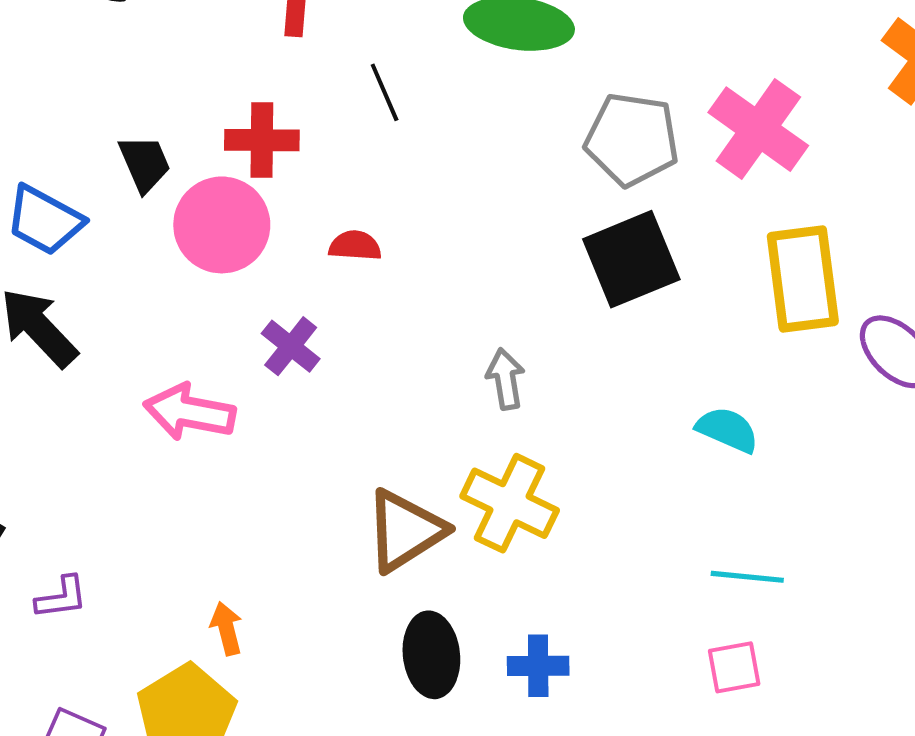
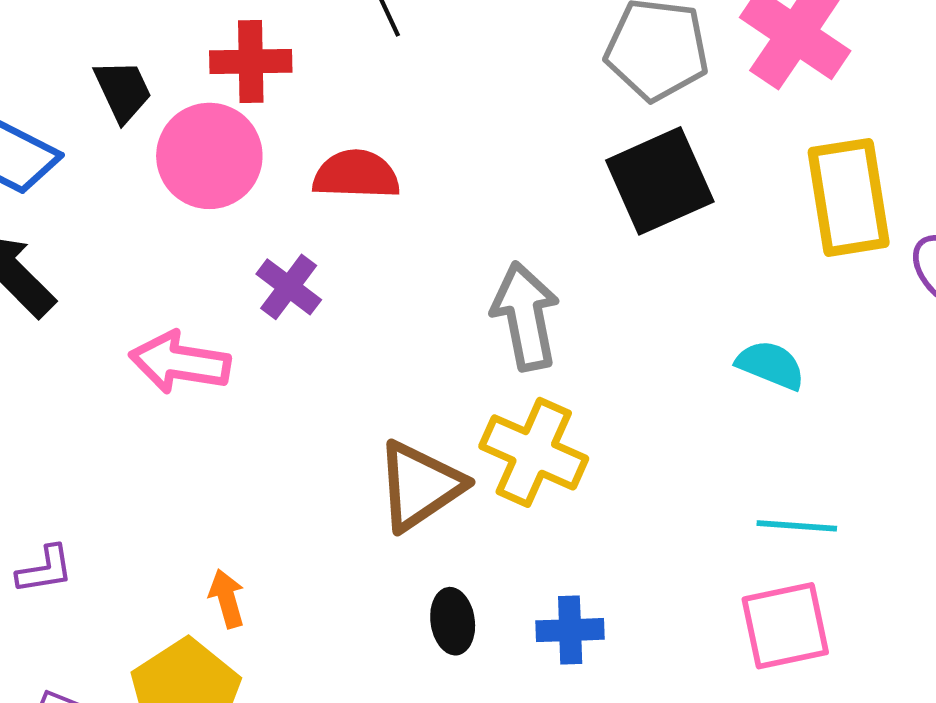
red semicircle: (355, 246) -> (356, 175), size x1.5
gray arrow: (505, 379) -> (525, 316), size x1.6
black ellipse: (431, 655) -> (453, 621), size x0.7
pink square: (734, 667) -> (785, 626), size x1.5

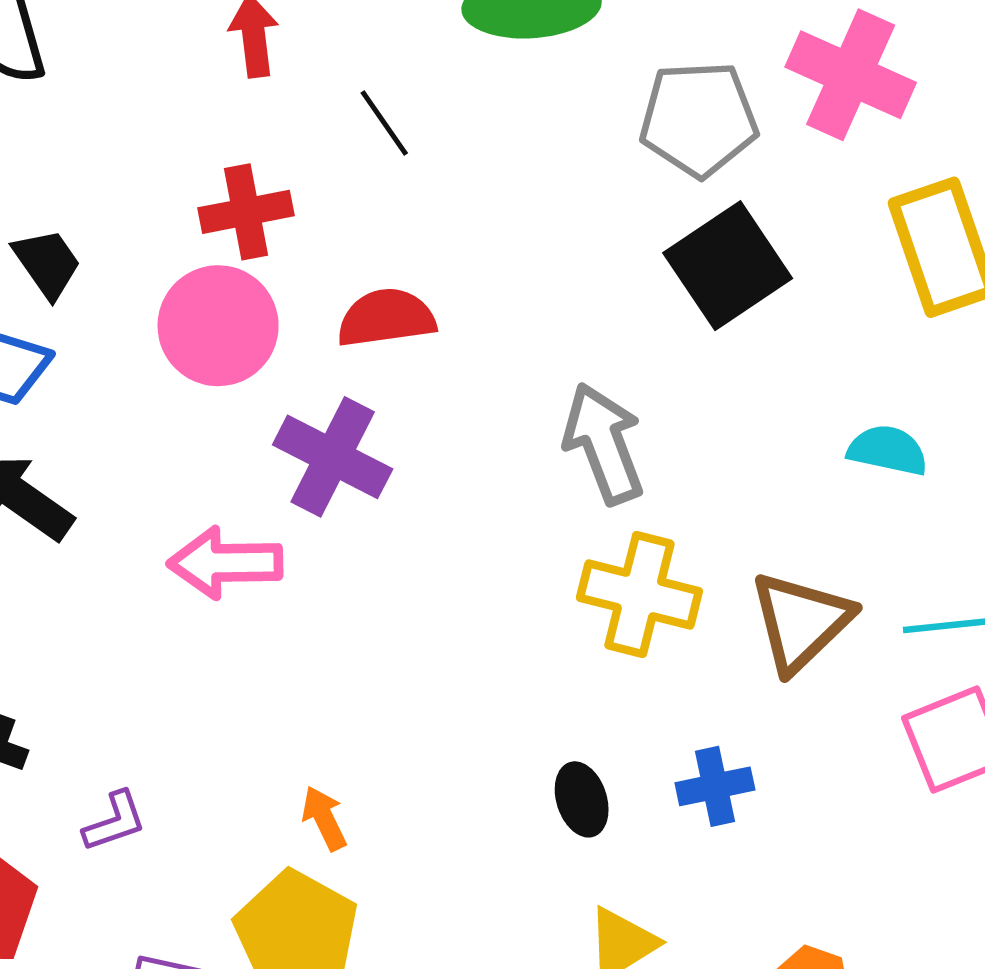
black trapezoid: (123, 91) -> (47, 263), moved
purple cross: (289, 287) -> (333, 457), size x1.5
brown triangle: (420, 486) -> (801, 622), moved

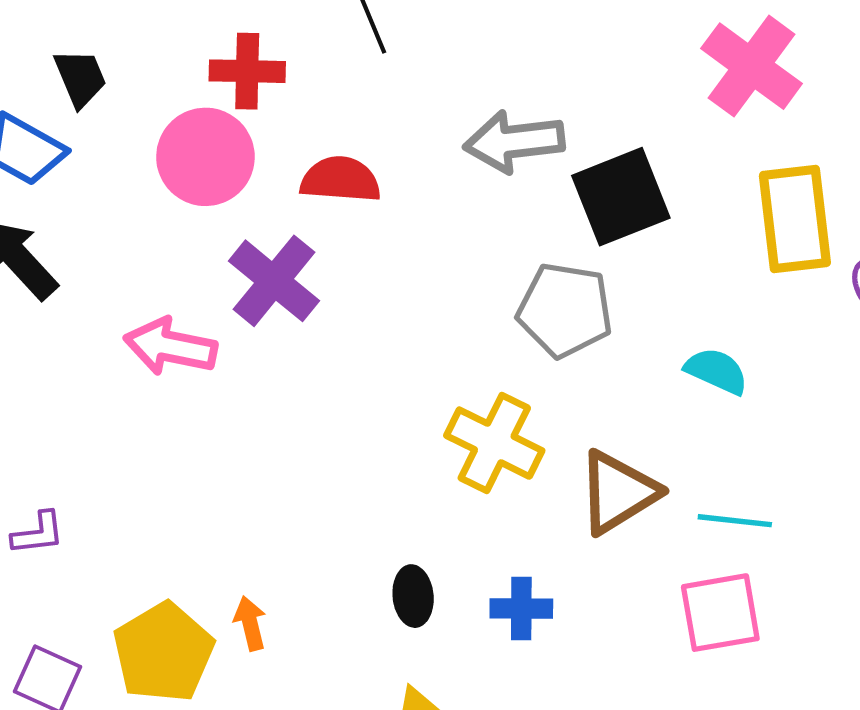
gray pentagon: (699, 119) -> (565, 310), moved
gray arrow: (604, 443) -> (514, 142), moved, turned -88
orange arrow: (324, 818) -> (250, 623), moved

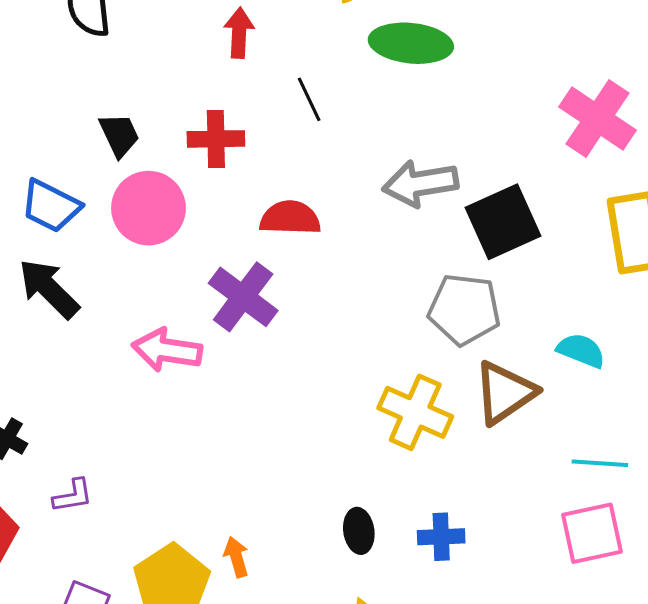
black trapezoid: (80, 78) -> (119, 135), moved
pink circle: (205, 157) -> (148, 208), moved
brown triangle: (618, 492) -> (505, 393), moved

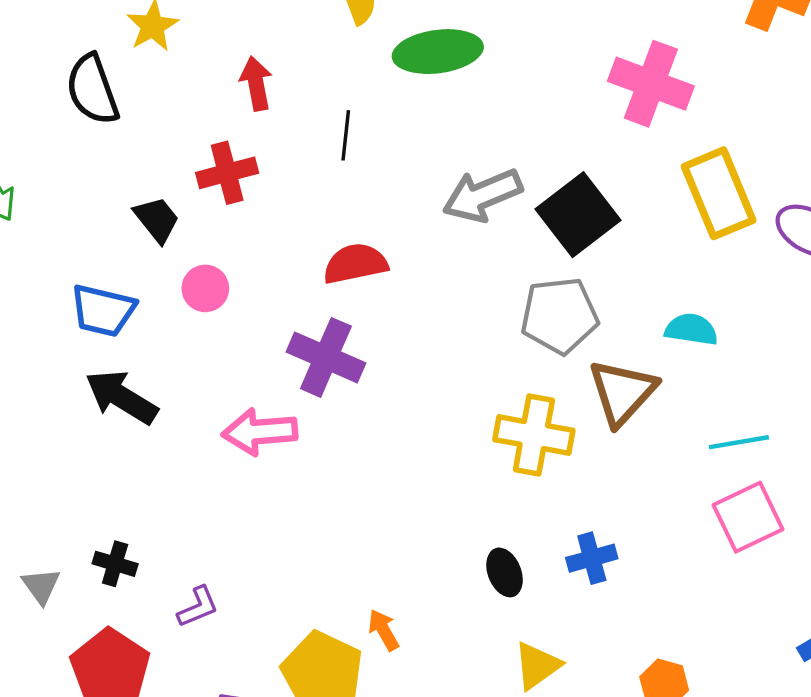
black line: (309, 99) -> (346, 135), turned 45
red cross: (216, 139) -> (227, 173), moved
pink circle: (148, 208) -> (205, 288), size x0.6

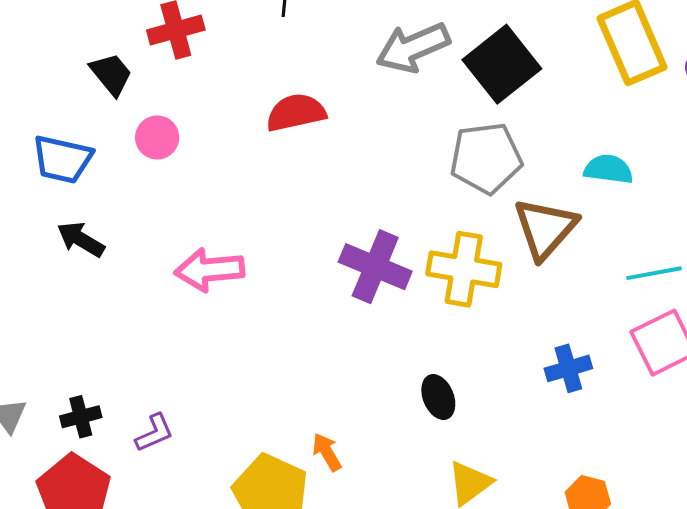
purple cross: (326, 357) -> (375, 267), moved
black arrow: (121, 397) -> (81, 239), size x0.7
blue cross: (592, 558) -> (568, 368), moved
black cross: (115, 564) -> (81, 417), moved, turned -30

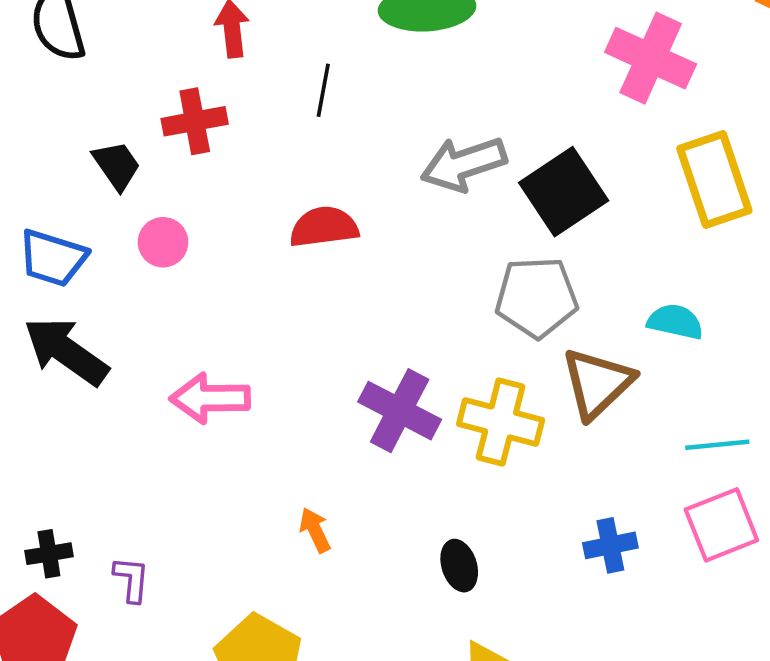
black arrow: (81, 239) -> (66, 351), size x1.6
purple L-shape: (154, 433) -> (132, 579), turned -66
orange arrow: (327, 452) -> (315, 530), moved

